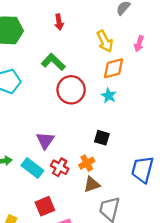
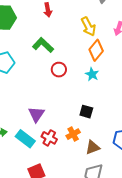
orange diamond: (114, 68) -> (96, 50), turned -35
red circle: (71, 90) -> (59, 70), size x0.6
brown triangle: (92, 184) -> (93, 147), moved

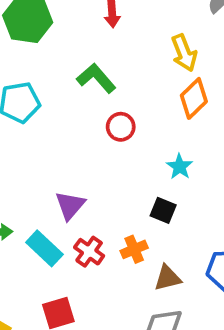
cyan star: (92, 74) -> (179, 167), moved

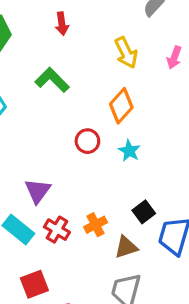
orange diamond: (194, 98) -> (121, 106), moved
red circle: (121, 127) -> (87, 141), moved
black square: (163, 210) -> (144, 212), moved, turned 35

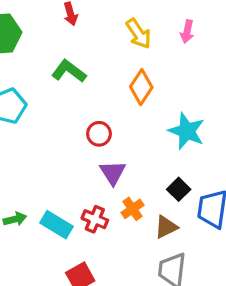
red circle: (87, 141) -> (99, 134), moved
cyan star: (129, 151) -> (187, 131), moved, size x1.6
purple triangle: (38, 191) -> (113, 173), moved

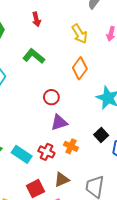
purple triangle: (113, 173) -> (59, 122), turned 42
orange cross: (133, 209) -> (71, 146), turned -32
brown triangle: (166, 227) -> (62, 180), moved

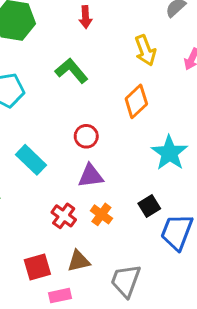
cyan rectangle: (22, 154) -> (31, 160), moved

